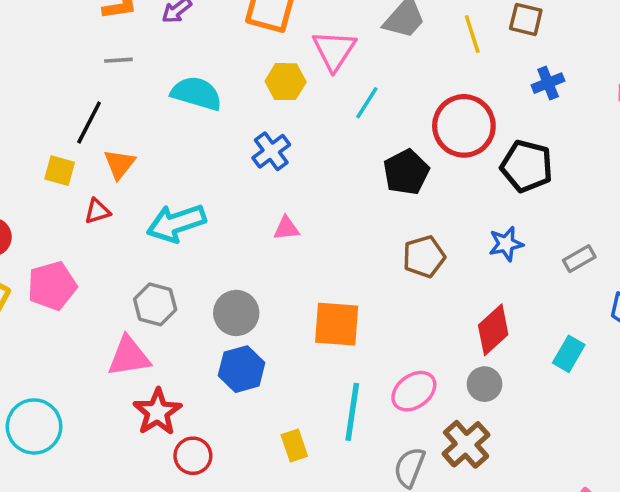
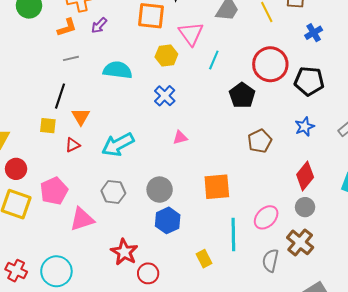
pink triangle: (129, 356) -> (82, 219), moved

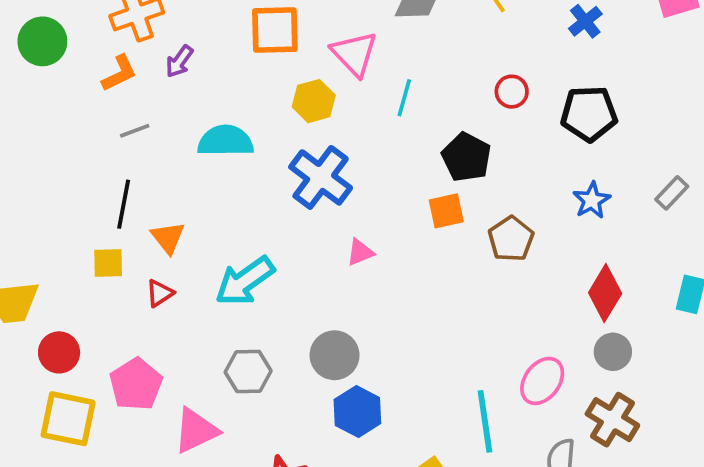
red circle: (270, 64) -> (512, 92), size x0.5
blue cross: (165, 96) -> (321, 177), size x1.5
orange square: (217, 187) -> (446, 211), moved, size x0.7

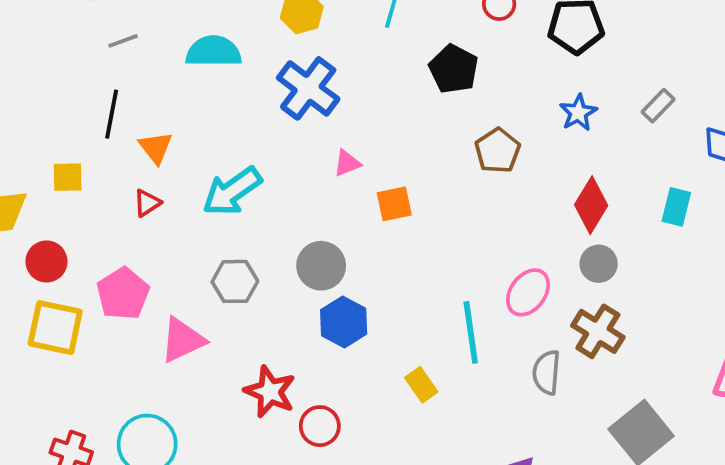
orange square: (446, 211) -> (394, 204), moved
yellow square: (108, 263) -> (68, 177), moved

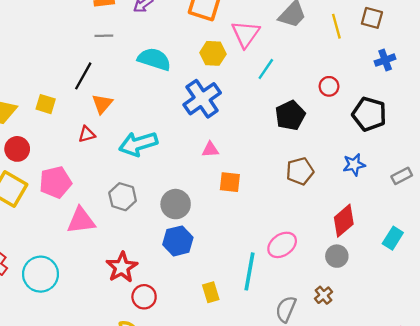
pink ellipse: (528, 292) -> (282, 245), moved
brown cross: (598, 331) -> (323, 295), size x0.6

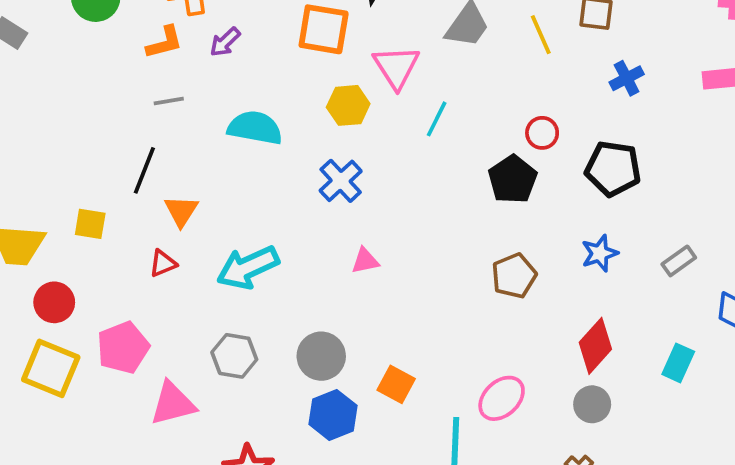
blue cross: (202, 99) -> (341, 181), size x0.7
black pentagon: (290, 115) -> (513, 179), moved
orange square: (230, 182) -> (396, 384), moved, turned 30

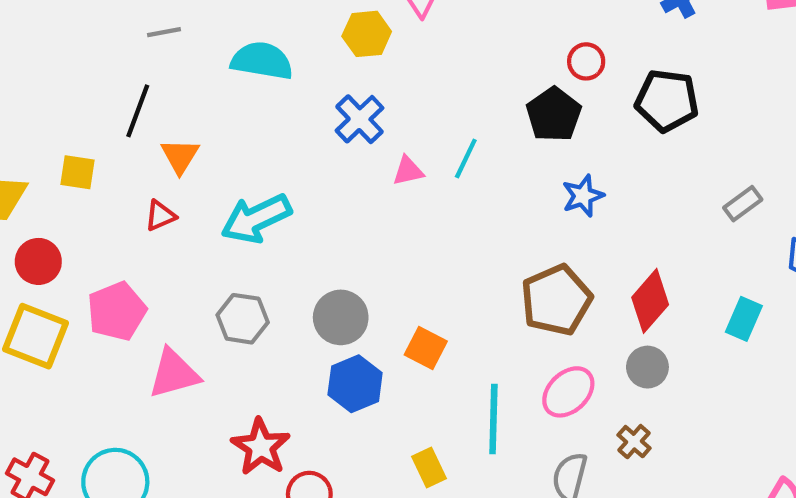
cyan line: (437, 119) -> (466, 159), moved
blue star: (600, 253) -> (583, 196), moved
pink triangle: (365, 261) -> (408, 171), moved
brown pentagon: (514, 276) -> (556, 300), moved, size x1.4
pink ellipse: (502, 398) -> (568, 392), moved

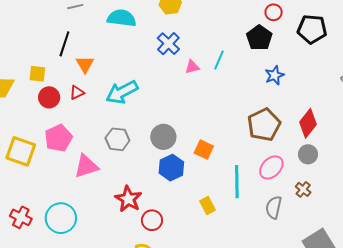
red circle: (38, 261) -> (49, 97), moved

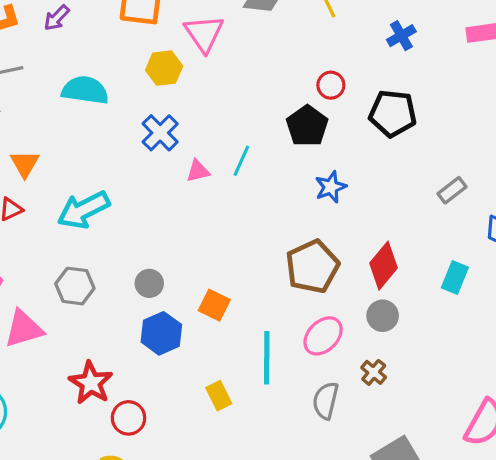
gray circle: (163, 137) -> (149, 283), size x0.7

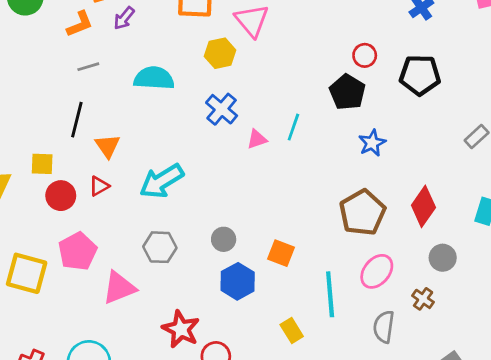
gray circle: (383, 316) -> (443, 258), moved

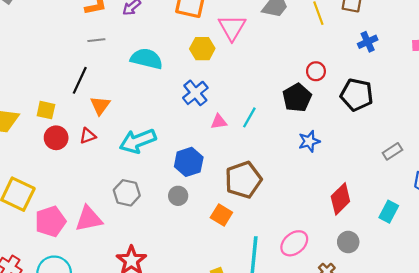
brown pentagon: (362, 213) -> (243, 180), moved
pink pentagon: (78, 251) -> (50, 221), moved
blue hexagon: (238, 281) -> (189, 162), moved

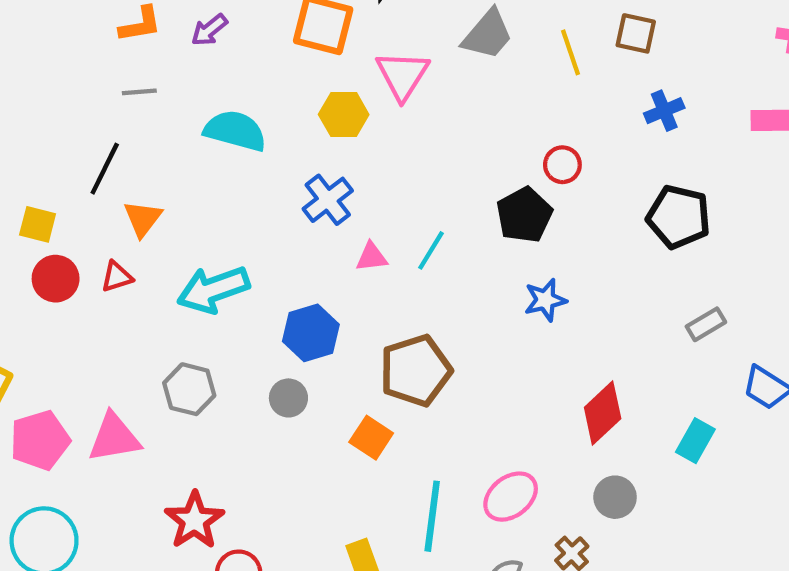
black pentagon: (357, 95) -> (679, 217), moved

